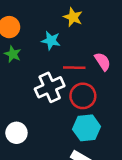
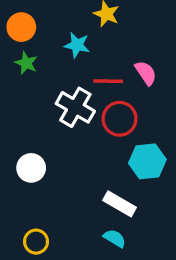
white cross: (50, 87) -> (75, 107), turned -36
cyan hexagon: (87, 128) -> (147, 161), moved

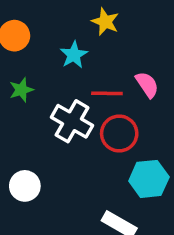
cyan star: (77, 45) -> (74, 55), turned 30
green star: (26, 63) -> (21, 90), moved, turned 30

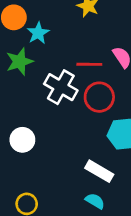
cyan star: (74, 55) -> (38, 33), moved
green star: (21, 90) -> (20, 61), size x1.4

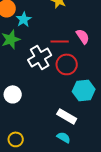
white cross: (61, 87) -> (40, 57), turned 30

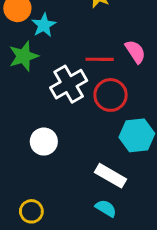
white circle: (13, 94) -> (44, 142), moved

